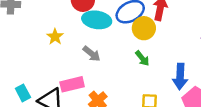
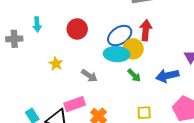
cyan ellipse: (97, 20) -> (117, 54), moved
blue arrow: (180, 77) -> (167, 76), moved, turned 80

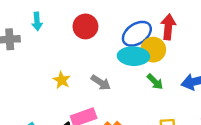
yellow star: (56, 64) -> (62, 80), moved

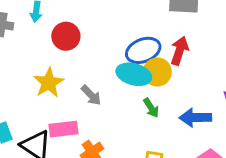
red circle: (85, 26) -> (66, 36), moved
yellow star: (62, 80) -> (49, 83), size x1.5

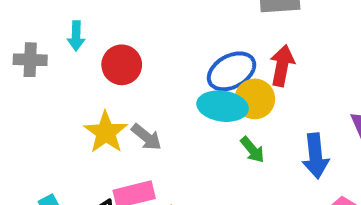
gray arrow: (91, 95) -> (146, 137), moved
blue arrow: (195, 118) -> (315, 156), turned -88

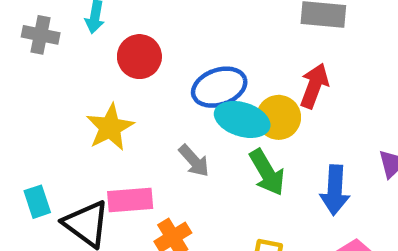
blue ellipse: (232, 71) -> (219, 87), moved
gray arrow: (146, 137) -> (194, 161), moved
green arrow: (252, 150) -> (267, 172), size x1.5

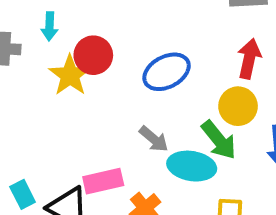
yellow circle: (279, 117) -> (238, 106), moved
cyan ellipse: (242, 119) -> (192, 166), moved
yellow star: (110, 127) -> (70, 75), moved

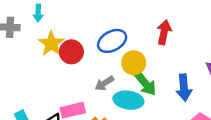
red circle: (93, 55) -> (71, 52), moved
yellow circle: (238, 106) -> (134, 63), moved
gray arrow: (154, 139) -> (104, 83), turned 108

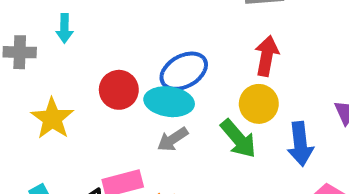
yellow star: (51, 44) -> (52, 119), moved
yellow circle: (134, 63) -> (259, 104), moved
cyan ellipse: (128, 100) -> (169, 102), moved

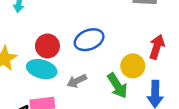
red arrow: (267, 56) -> (157, 47), moved
cyan ellipse: (169, 102) -> (42, 69), moved

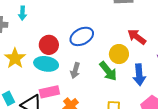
red arrow: (157, 47) -> (137, 37), turned -66
gray arrow: (77, 81) -> (75, 71), turned -42

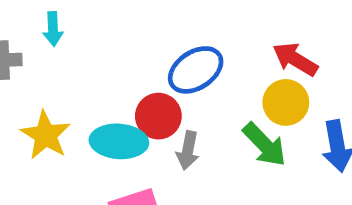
red arrow: (137, 37) -> (295, 59), moved
red circle: (49, 45) -> (158, 116), moved

